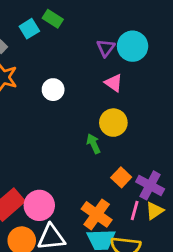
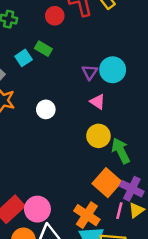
green arrow: (93, 144) -> (121, 151), moved, size x1.5
orange square: (121, 177) -> (107, 183), size x1.6

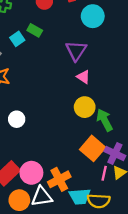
cyan circle: (113, 70) -> (93, 16), moved
purple triangle: (90, 72) -> (76, 51), size x1.5
white circle: (46, 109) -> (17, 119), moved
orange cross: (87, 215) -> (59, 179), moved, turned 30

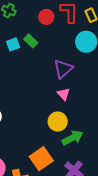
green arrow: (105, 120) -> (73, 138), turned 75
orange square: (93, 148) -> (41, 159), moved

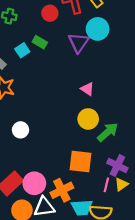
purple triangle: (63, 69) -> (79, 43), moved
orange square: (41, 159) -> (81, 162), turned -35

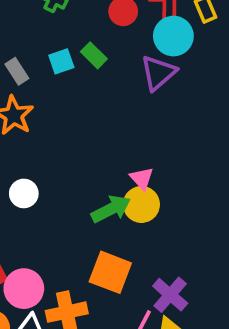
cyan circle: (98, 29) -> (173, 36), moved
pink triangle: (87, 89) -> (142, 178), moved
green arrow: (108, 132) -> (111, 209), moved

